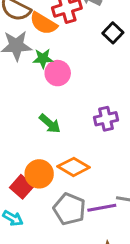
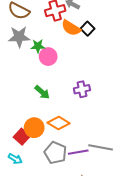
orange semicircle: (43, 23) -> (71, 28), moved

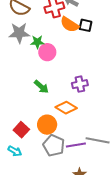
black square: (87, 29) -> (86, 25), turned -32
orange diamond: (59, 123) -> (66, 108), moved
orange circle: (34, 128) -> (47, 125), moved

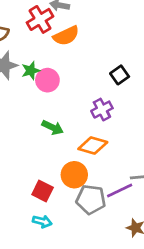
orange semicircle: (70, 24) -> (66, 36), turned -42
black square: (86, 25) -> (120, 75), moved, turned -32

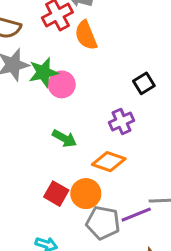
orange semicircle: (66, 36) -> (86, 35), turned 90
green star: (31, 71) -> (43, 72), size x1.4
red square: (43, 191) -> (56, 194), moved

